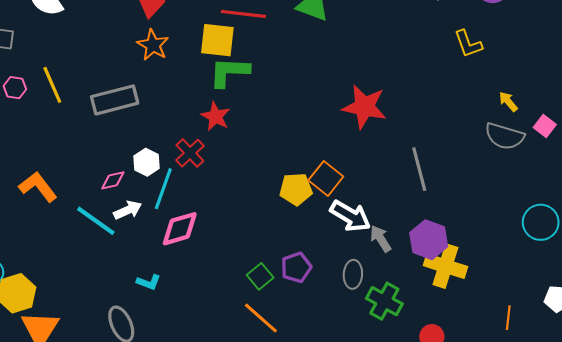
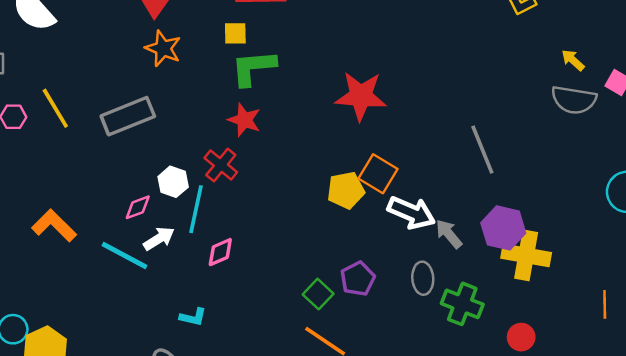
yellow square: (217, 40) -> (235, 33), size x0.6
red star: (364, 107) -> (361, 96), moved
pink diamond: (180, 229) -> (220, 252), size x0.7

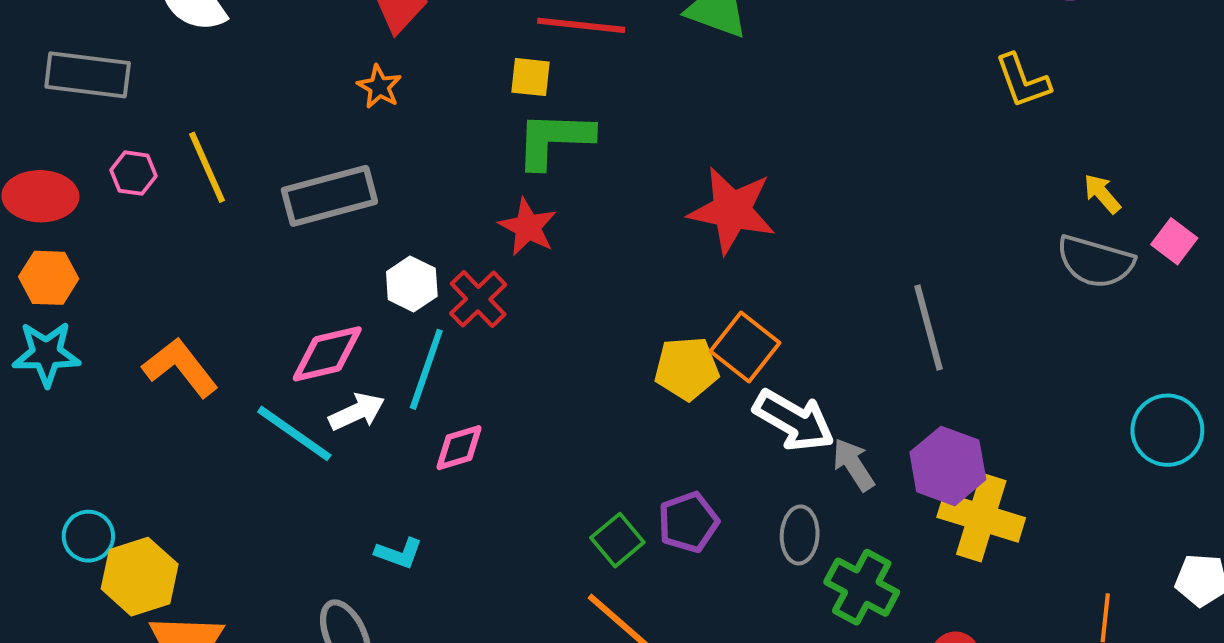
orange star: (163, 48) -> (379, 87), moved, size x0.7
white hexagon: (173, 182) -> (412, 284), moved
pink diamond: (138, 207) -> (327, 354), size x1.5

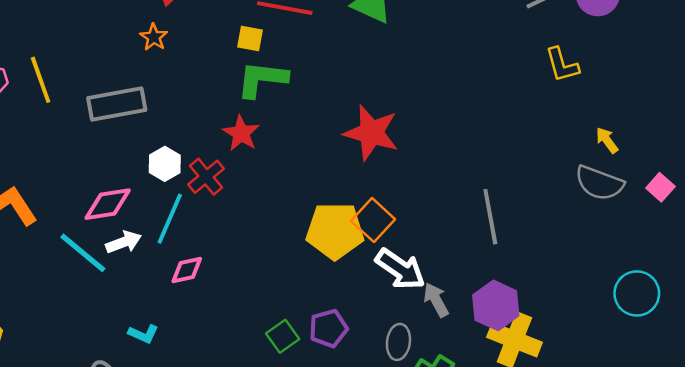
pink square: (1174, 241) -> (660, 187), moved
yellow pentagon: (687, 368) -> (335, 231), size x1.4

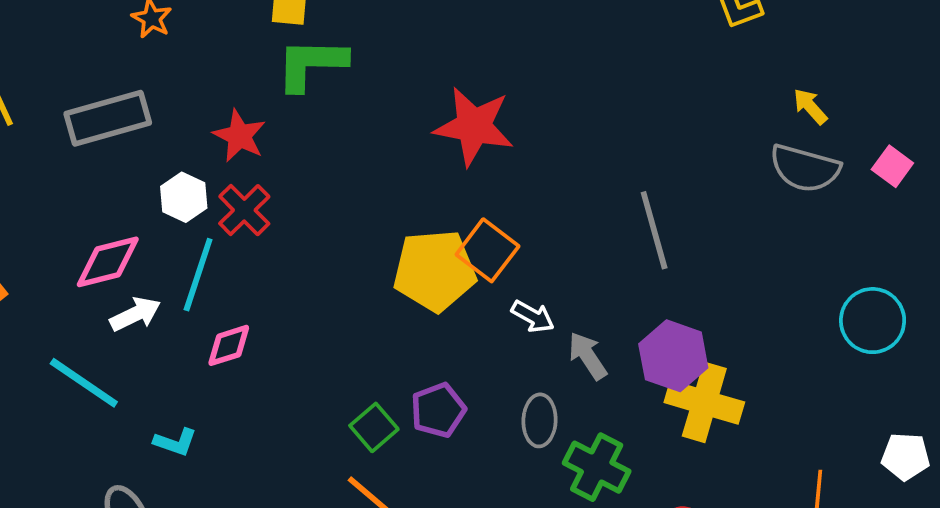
red star: (241, 133) -> (239, 136), moved
cyan line: (83, 253) -> (84, 383), moved
white arrow: (400, 269) -> (533, 316), size x0.6

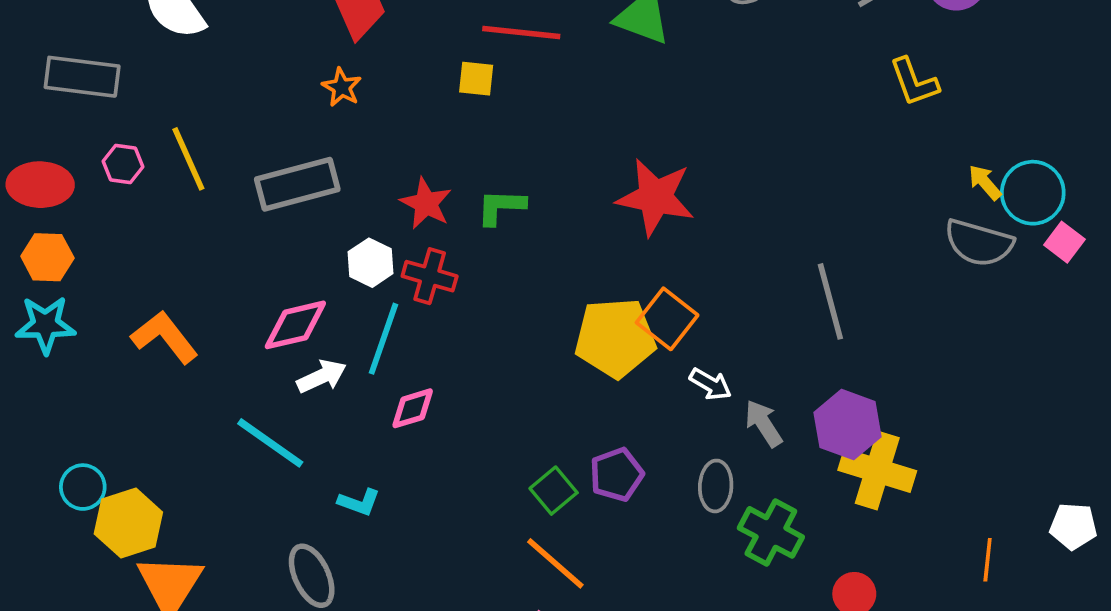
green L-shape: (311, 64) -> (501, 207), moved, size x0.7
red cross: (244, 210) -> (430, 276), turned -30
cyan circle: (873, 321) -> (1033, 193), moved

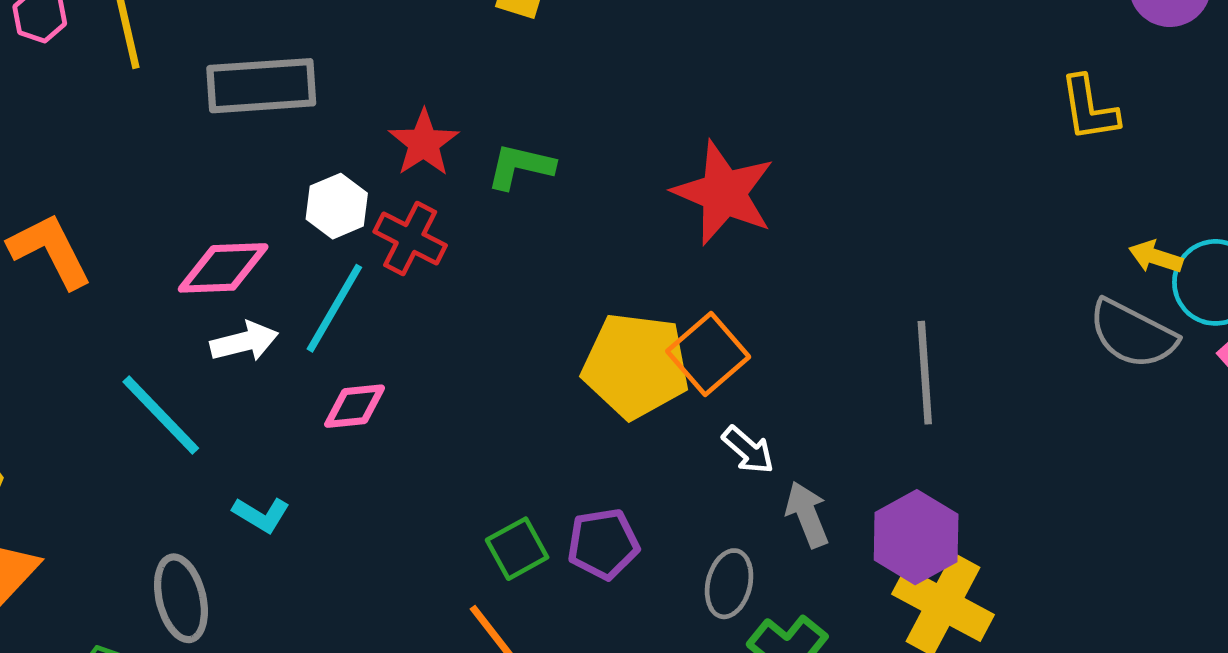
yellow arrow: (985, 182) -> (1156, 257), turned -42

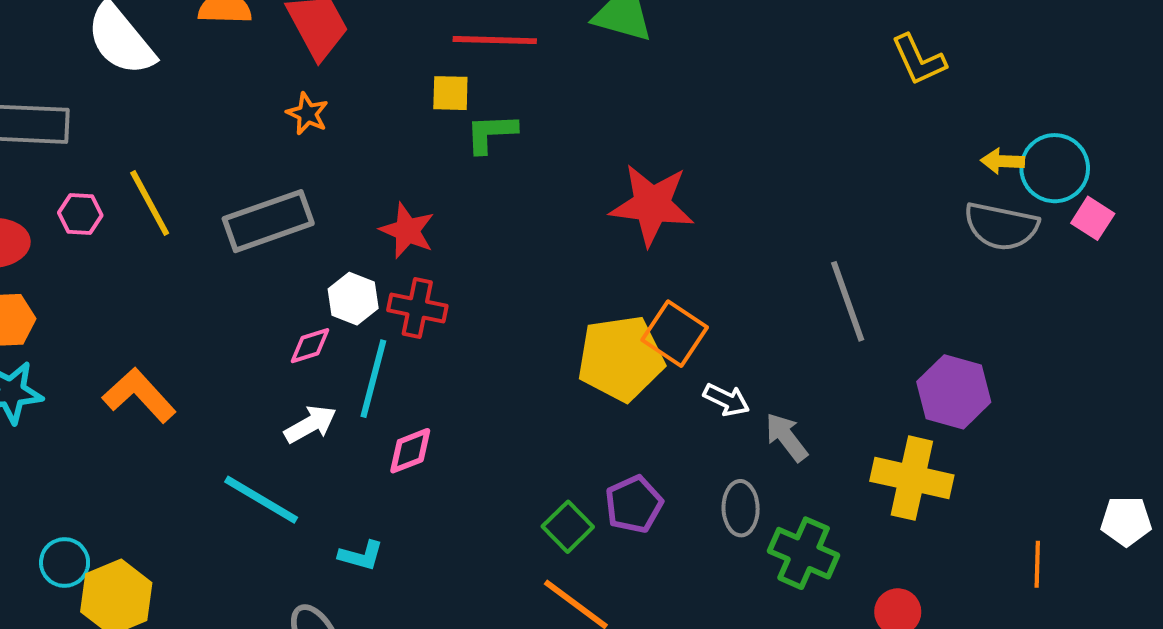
green L-shape: (520, 166) -> (491, 133), moved
pink diamond: (223, 268) -> (310, 346), moved, size x0.6
purple hexagon: (916, 537) -> (954, 392), moved

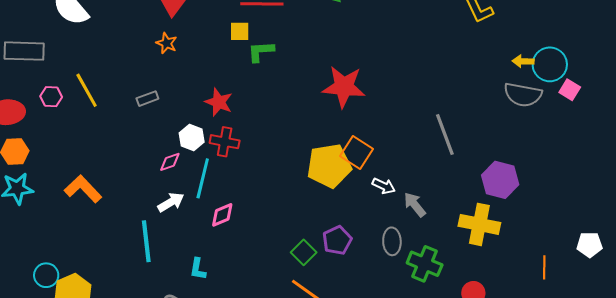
gray rectangle: (268, 221) -> (147, 99), size x0.5
cyan line: (261, 500) -> (146, 241), turned 54
cyan L-shape: (361, 556) -> (198, 269), turned 85

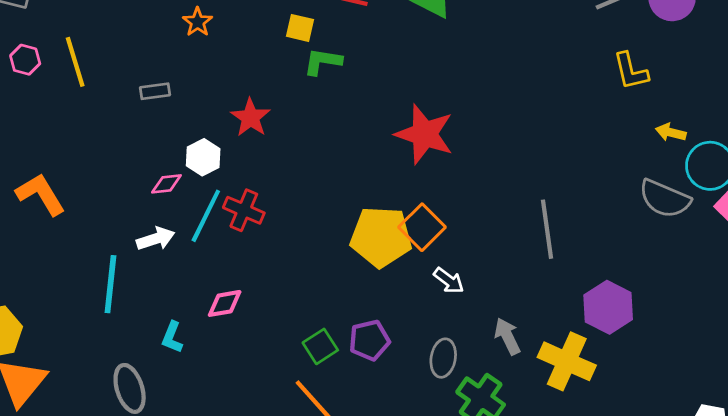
yellow arrow: (523, 61) -> (671, 132), moved
red cross: (225, 142) -> (244, 210), moved
gray arrow: (415, 205) -> (507, 336), moved
pink diamond: (222, 215) -> (225, 303), moved

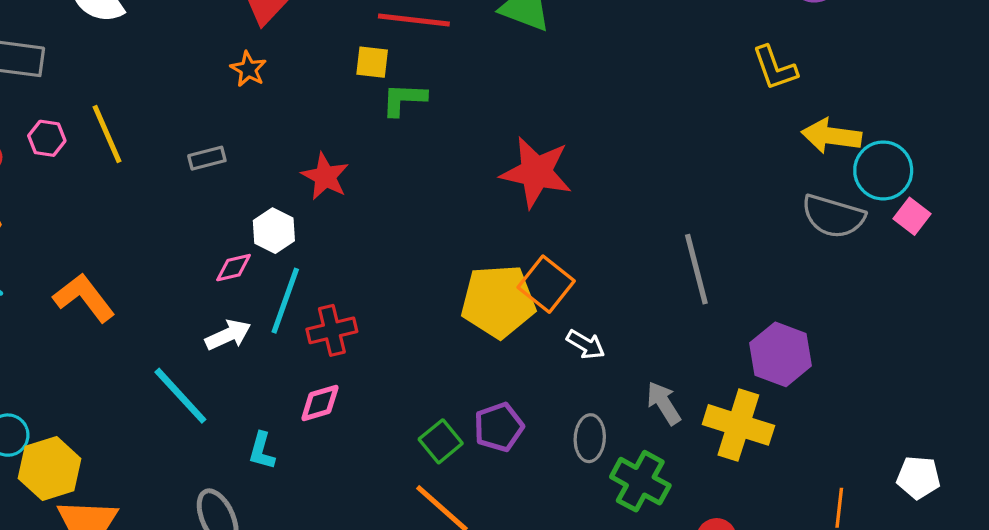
yellow arrow: (671, 132) -> (831, 136), size x1.6
red cross: (244, 210) -> (332, 330), moved, turned -30
cyan line: (111, 284) -> (180, 396), turned -42

